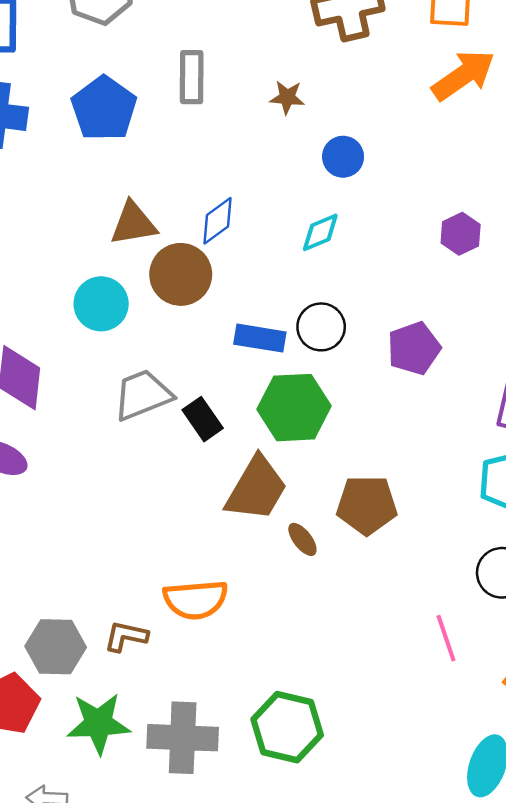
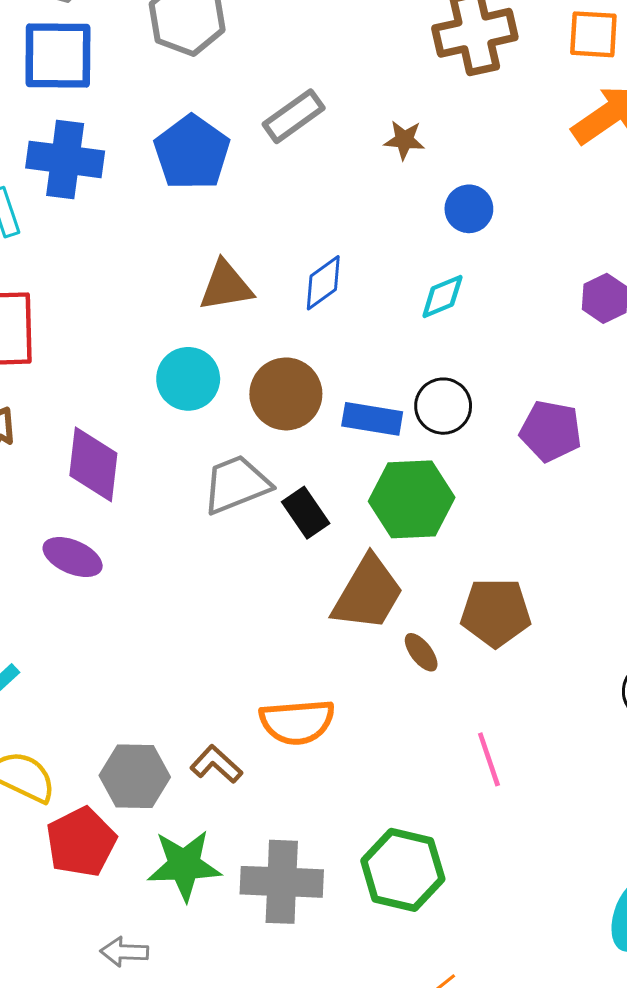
gray rectangle: (192, 77) -> (294, 116), turned 54
brown circle: (181, 274) -> (286, 394), moved
purple pentagon: (414, 348) -> (551, 431), turned 30
brown L-shape: (126, 636) -> (216, 764), turned 30
pink line: (446, 638) -> (489, 759), moved

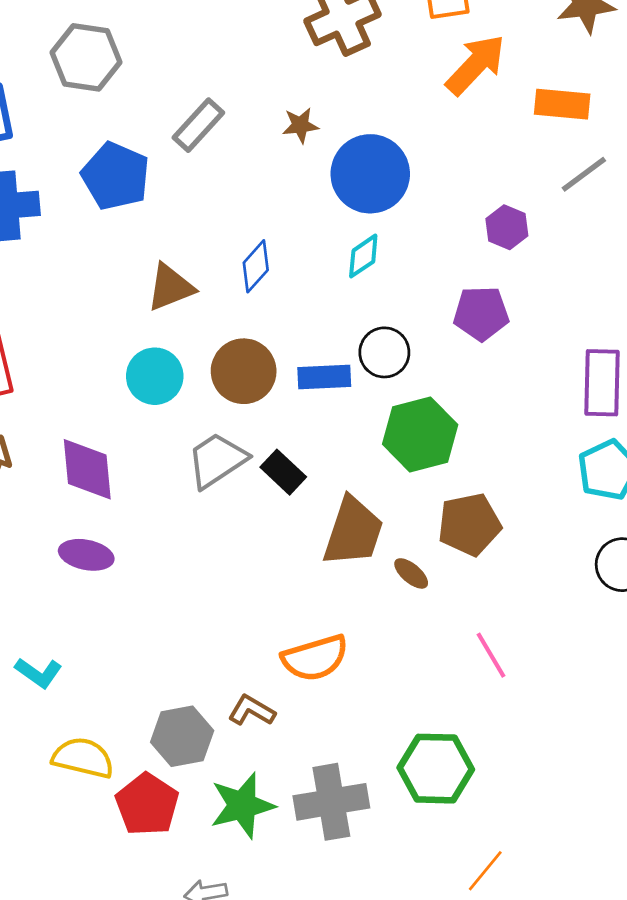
blue circle: (469, 209) -> (370, 174), size x1.8
purple pentagon: (551, 431) -> (481, 313), moved
green hexagon: (412, 499) -> (420, 434), moved

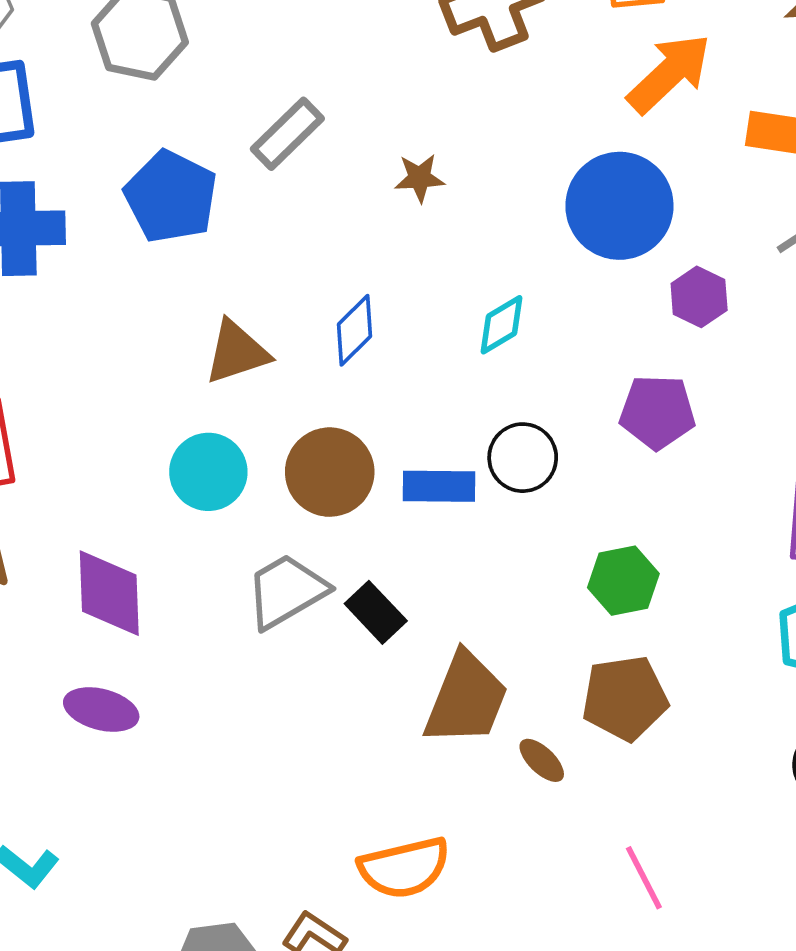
brown star: (300, 125) -> (420, 178), moved
blue circle: (370, 174) -> (619, 206), moved
green hexagon: (420, 434) -> (623, 581), moved, size x0.7

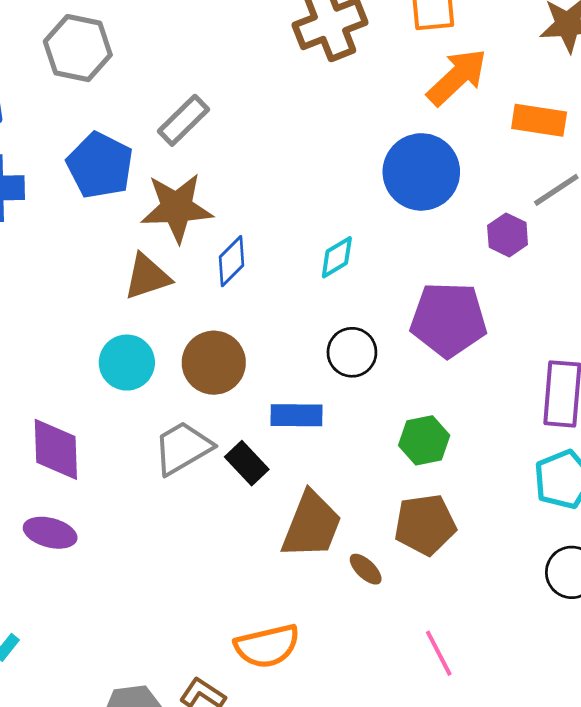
brown star: (420, 178) -> (177, 208), moved, size x2.0
purple hexagon: (699, 297) -> (508, 235), moved
purple pentagon: (657, 412) -> (448, 320), size x1.4
blue rectangle: (439, 486) -> (297, 415), moved

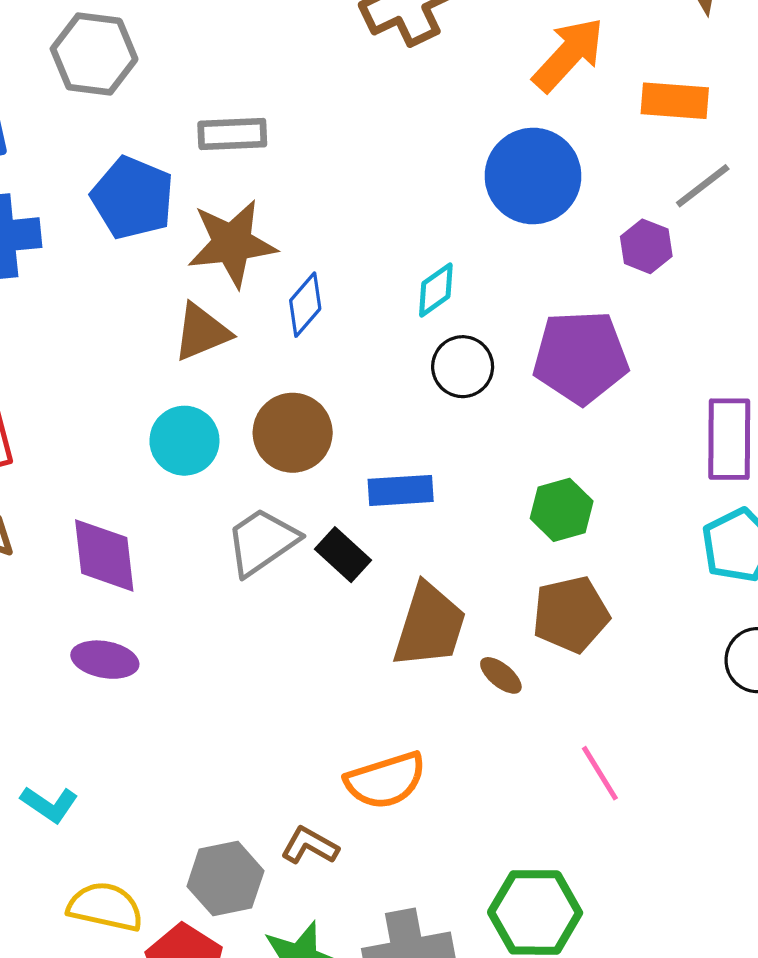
gray rectangle: (184, 120) -> (232, 134), turned 46
black circle: (352, 352) -> (463, 367), moved

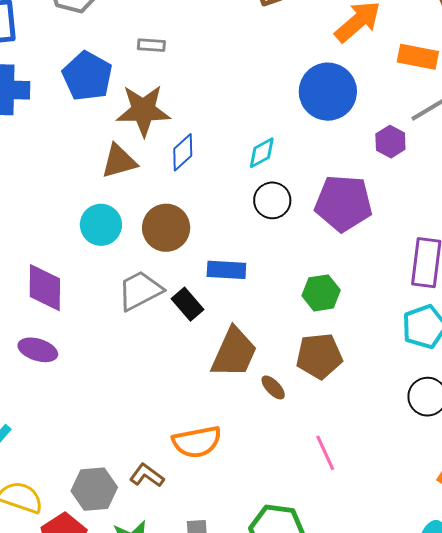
gray rectangle: (232, 134) -> (151, 45), size x0.7

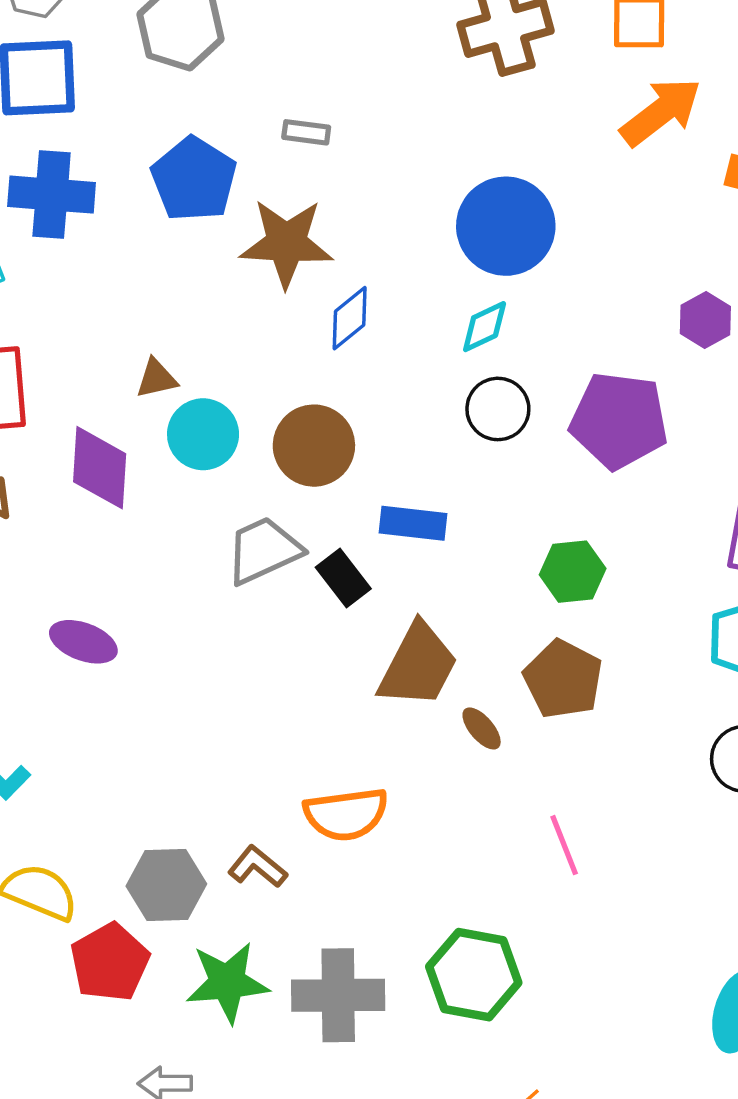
blue circle: (328, 92) -> (506, 226), moved
brown triangle: (119, 161) -> (157, 378), moved, size x0.7
purple diamond: (45, 288) -> (100, 468), moved
brown pentagon: (319, 356) -> (563, 679), turned 30

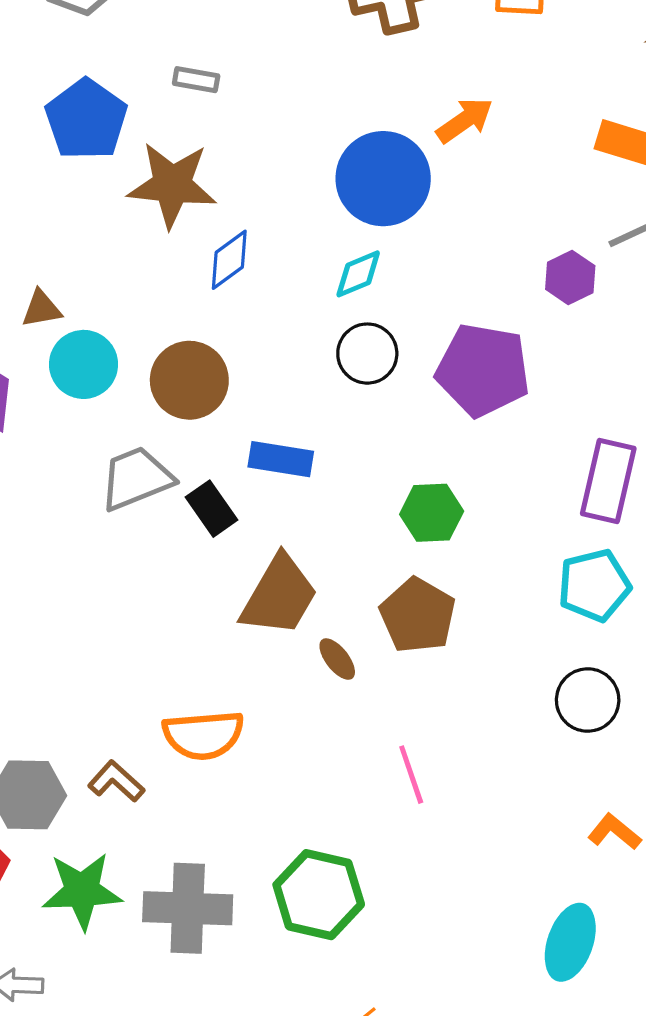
orange arrow: (661, 112) -> (465, 120), moved, size x0.7

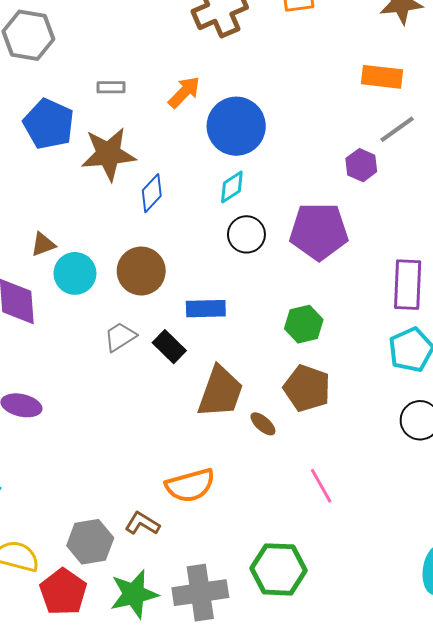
orange arrow: (465, 120) -> (184, 92), moved
gray trapezoid: (136, 478) -> (120, 337), size x0.7

